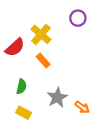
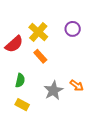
purple circle: (78, 18) -> (73, 29), moved
orange arrow: (82, 107) -> (77, 85), moved

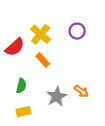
yellow rectangle: (22, 105) -> (23, 112), turned -40

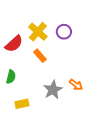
purple circle: (77, 31) -> (64, 32), moved
green semicircle: (21, 86) -> (11, 77), moved

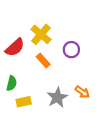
purple circle: (64, 32) -> (71, 50), moved
yellow rectangle: (22, 104) -> (24, 102), moved

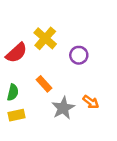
orange rectangle: (43, 60) -> (44, 84), moved
yellow rectangle: (24, 102) -> (16, 115), moved

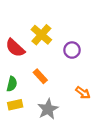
red semicircle: (16, 53) -> (15, 48), turned 85
gray star: (63, 108) -> (48, 109), moved

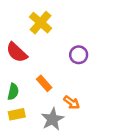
yellow cross: (41, 35) -> (41, 23), moved
orange arrow: (83, 93) -> (72, 102), moved

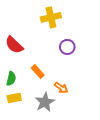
yellow cross: (41, 23) -> (51, 17), moved, turned 36

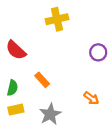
purple circle: (67, 47) -> (98, 52), moved
orange arrow: (61, 88) -> (91, 98), moved

